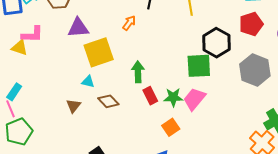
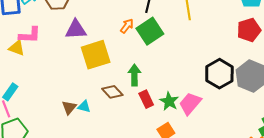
black hexagon: (216, 43) -> (219, 74), moved
green square: (199, 66) -> (150, 31), moved, turned -32
cyan triangle: (88, 82) -> (84, 107), moved
green star: (173, 97) -> (169, 101), turned 30
brown diamond: (108, 101) -> (112, 92), moved

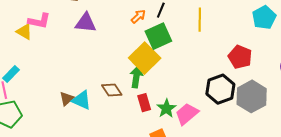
orange arrow: (127, 26) -> (138, 16), moved
red pentagon: (249, 30) -> (240, 57), moved, turned 30
yellow square: (96, 55) -> (145, 58), moved, turned -36
cyan triangle: (84, 107) -> (82, 100), size x1.5

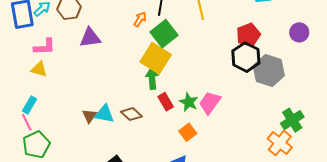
yellow triangle: (24, 32) -> (39, 69), moved
red pentagon: (240, 57) -> (248, 35), turned -30
black hexagon: (220, 89) -> (246, 57), moved
brown diamond: (112, 90) -> (131, 114), moved

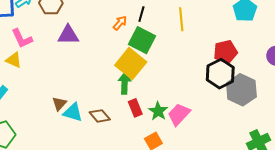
green square: (164, 34) -> (142, 40), turned -32
pink L-shape: (45, 47) -> (22, 38), turned 60
brown triangle: (89, 116) -> (59, 104), moved

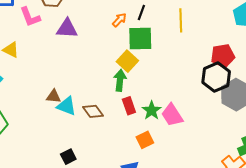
pink L-shape: (22, 38) -> (30, 17), moved
green square: (142, 40) -> (140, 39), turned -32
yellow square: (131, 64) -> (127, 61), size x0.7
brown triangle: (59, 104) -> (54, 96), turned 49
pink trapezoid: (179, 114) -> (172, 115), turned -80

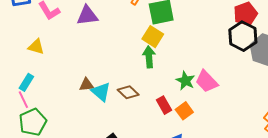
cyan triangle: (66, 106) -> (101, 92), turned 30
red rectangle: (129, 106) -> (164, 105), moved

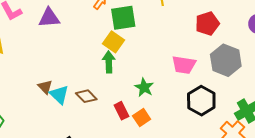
black hexagon: (243, 36) -> (201, 101), moved
pink trapezoid: (207, 81) -> (184, 65), moved, turned -40
brown triangle: (87, 85) -> (45, 87), turned 49

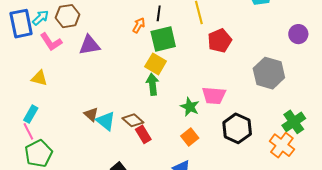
red pentagon: (207, 24) -> (220, 41), moved
pink trapezoid: (184, 65) -> (214, 95), moved
black hexagon: (201, 101) -> (237, 128), moved
red rectangle: (121, 111) -> (143, 134), moved

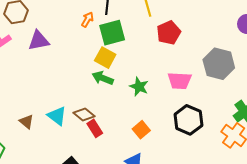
green arrow: (152, 84) -> (103, 78), turned -60
pink trapezoid: (214, 95) -> (180, 81), moved
green star: (190, 107) -> (139, 87), moved
brown triangle: (91, 114) -> (26, 122), moved

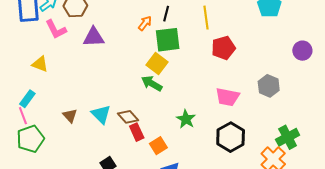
gray hexagon: (219, 64) -> (269, 86), size x0.7
green star: (139, 87) -> (186, 119), moved
orange square: (141, 130) -> (158, 146), moved

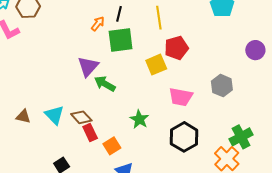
purple triangle: (94, 37) -> (88, 66), moved, turned -45
yellow square: (157, 64) -> (156, 65), moved, turned 30
brown triangle: (70, 116) -> (23, 116), turned -35

